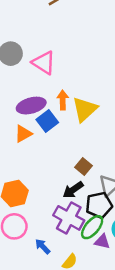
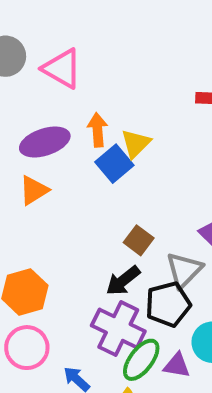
yellow triangle: (85, 109) -> (136, 144), size x0.7
blue square: (47, 121) -> (114, 164), moved
green ellipse: (92, 227) -> (141, 360), moved

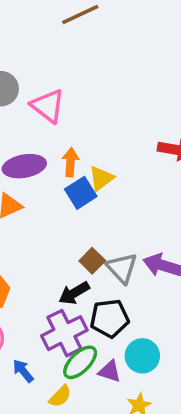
gray triangle: (184, 270) -> (122, 268), moved, turned -36
purple cross: (118, 328) -> (64, 333), turned 30

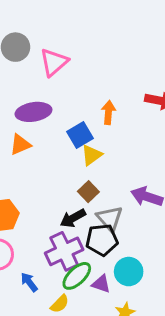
pink triangle: (48, 106) -> (54, 62), turned 40
orange arrow: (70, 162) -> (108, 112), moved
yellow triangle: (101, 178) -> (92, 155), moved
gray triangle: (122, 268) -> (110, 218), moved

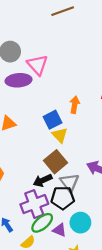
pink triangle: (54, 62) -> (37, 65), turned -35
purple ellipse: (33, 112) -> (19, 80), moved
yellow triangle: (92, 155) -> (60, 135), turned -42
brown square: (88, 192) -> (55, 162), size x1.5

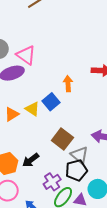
yellow triangle: (60, 135) -> (32, 109), moved
black arrow: (43, 180) -> (31, 160), moved
purple cross: (34, 204) -> (52, 182), size x0.7

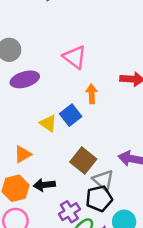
pink triangle: (26, 55) -> (75, 57), moved
orange triangle: (12, 114) -> (23, 154), moved
black arrow: (31, 160) -> (44, 185), turned 30

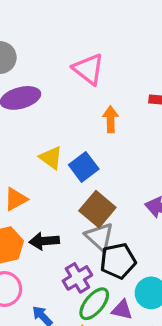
blue square: (71, 115) -> (84, 167), moved
gray triangle: (103, 180) -> (100, 237), moved

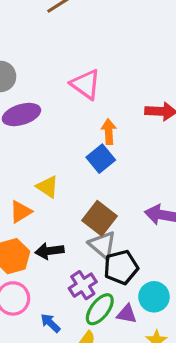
yellow triangle: (51, 158) -> (47, 187), moved
blue square: (84, 167) -> (101, 159), moved

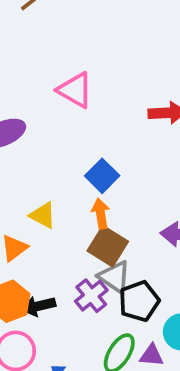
orange arrow: (109, 132) -> (101, 214), moved
black arrow: (49, 251) -> (39, 306), moved
purple cross: (83, 285) -> (91, 296), moved

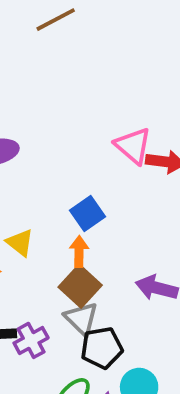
pink triangle: (75, 90) -> (133, 146), moved
purple cross: (91, 296) -> (31, 340), moved

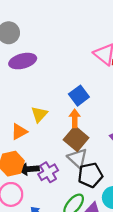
yellow triangle: (20, 243) -> (39, 114), turned 36

